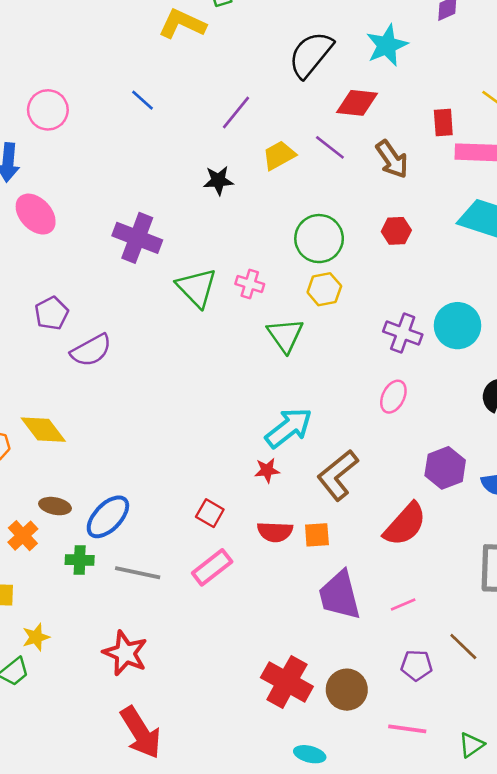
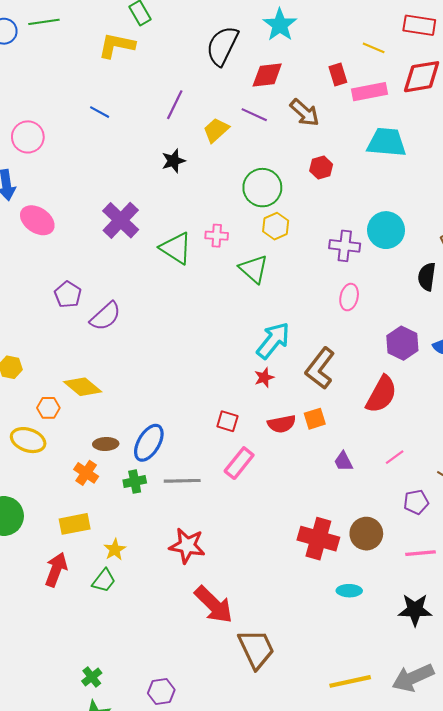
purple cross: (137, 238) -> (121, 220), turned 36
purple trapezoid: (340, 595) -> (343, 461), size x0.5

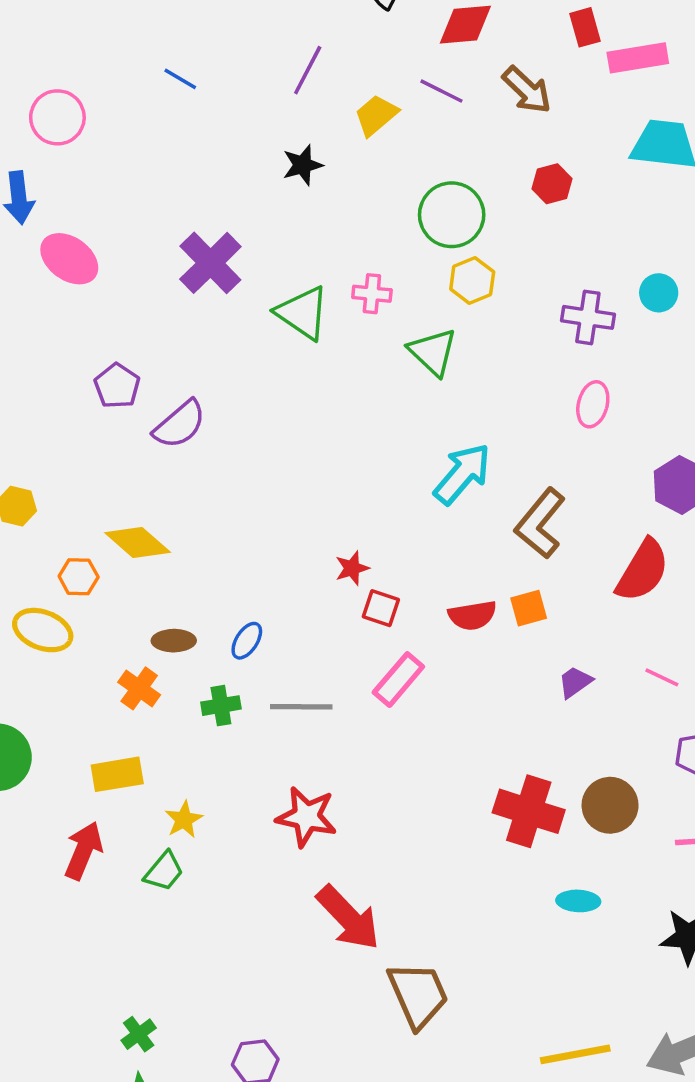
cyan circle: (386, 230) -> (659, 293), size x0.6
red star: (264, 377) -> (352, 568), moved
blue ellipse: (149, 443) -> (247, 641), size x0.6
pink line: (395, 457) -> (662, 677), turned 60
purple trapezoid: (343, 461) -> (575, 682), turned 80

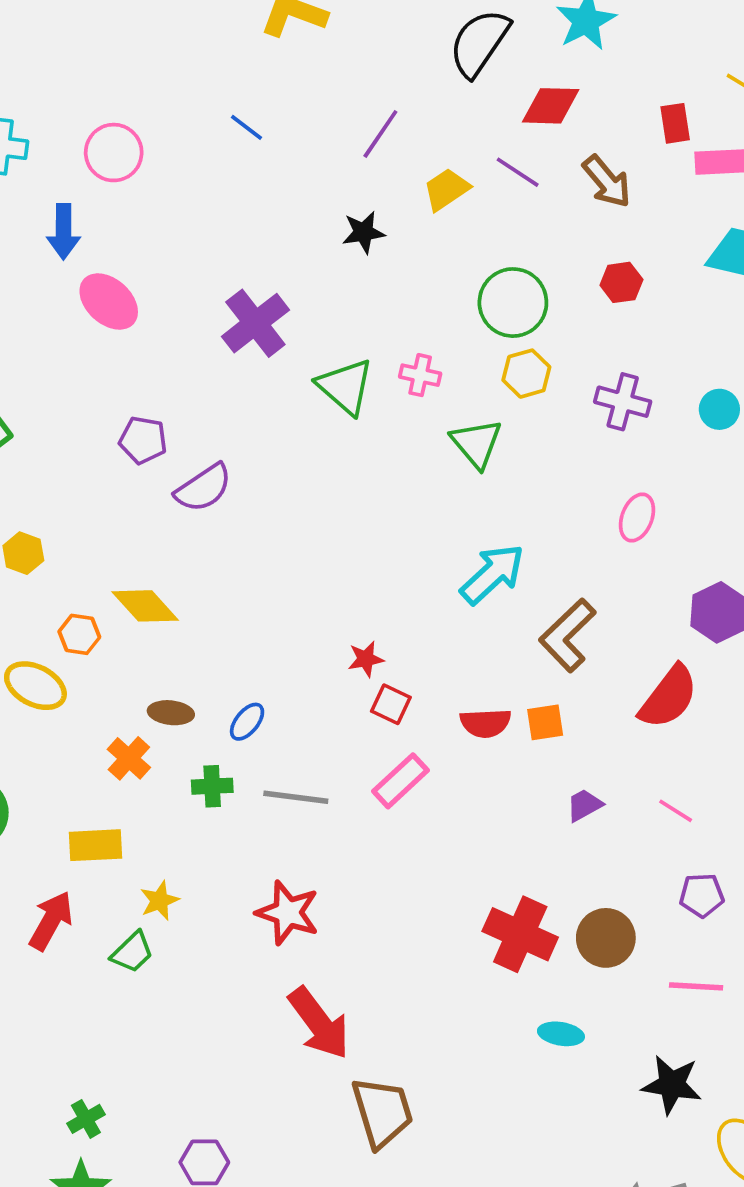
purple cross: (588, 317) -> (623, 402), moved
purple pentagon: (117, 386) -> (143, 440), turned -30

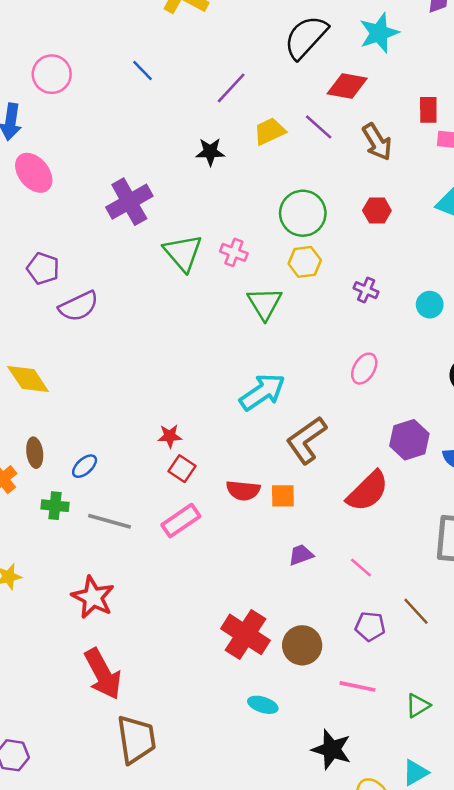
purple cross: (623, 402) -> (366, 290), size x0.7
brown ellipse: (171, 713) -> (35, 453), turned 68

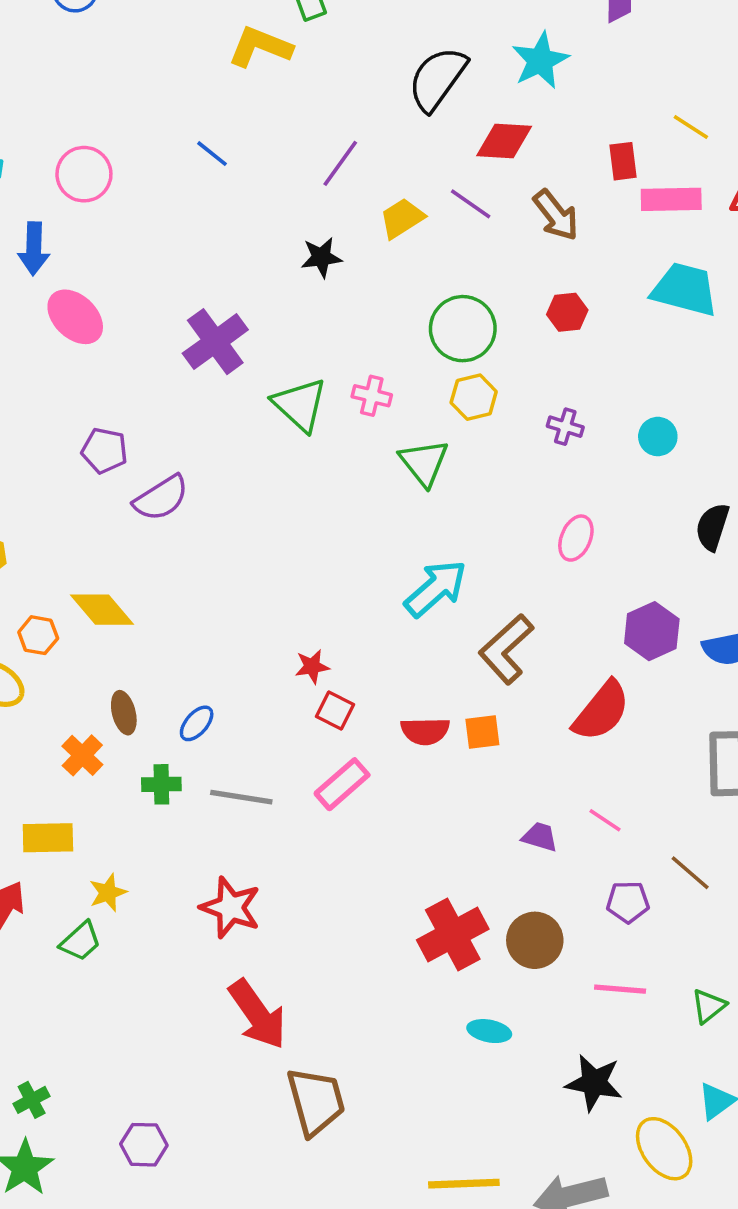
purple trapezoid: (301, 555) -> (540, 837), moved, turned 44
red cross: (245, 634) -> (453, 934), turned 36

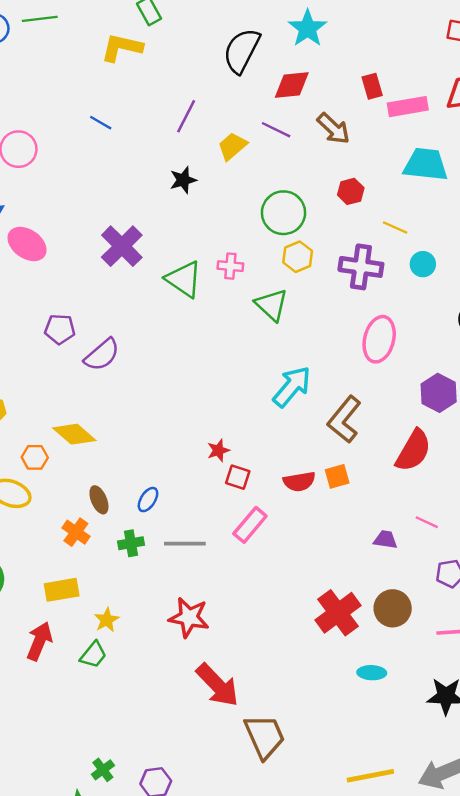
yellow line: (691, 127) -> (395, 227), moved
purple cross: (565, 427) -> (361, 267), size x1.8
pink ellipse: (576, 538) -> (379, 339), size x1.5
green cross: (32, 1100) -> (103, 770), moved

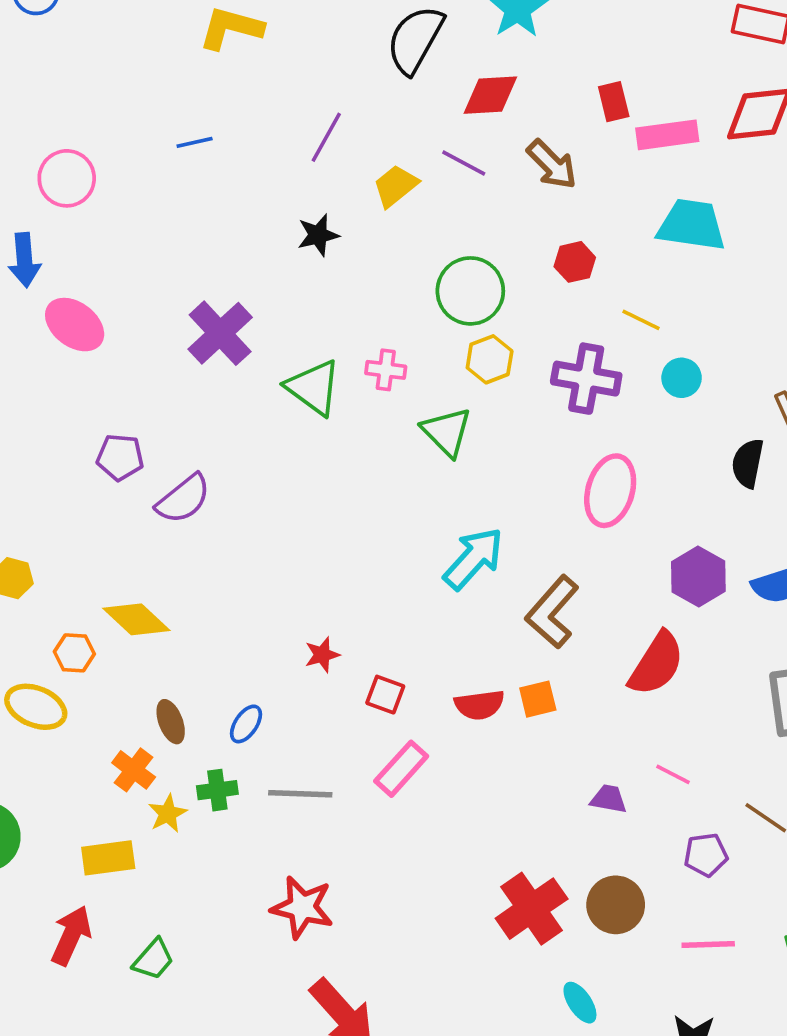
blue line: (101, 123) -> (195, 142), turned -45
red star: (218, 450) -> (322, 655), moved
yellow star: (107, 620) -> (168, 814), moved
cyan ellipse: (372, 673) -> (580, 1003), turned 52

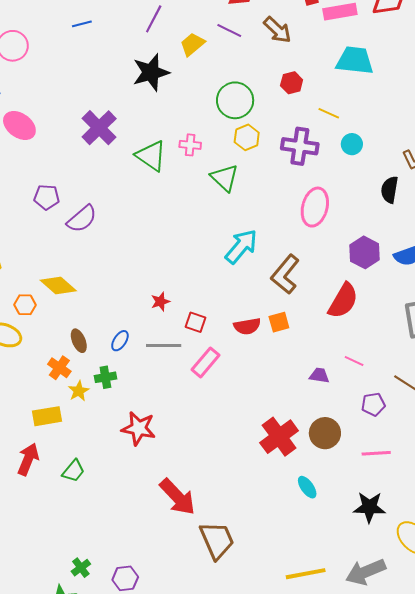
black star: (318, 235) -> (151, 72), size x1.6
gray line: (300, 794) -> (164, 345), moved
red star: (302, 907) -> (139, 428), moved

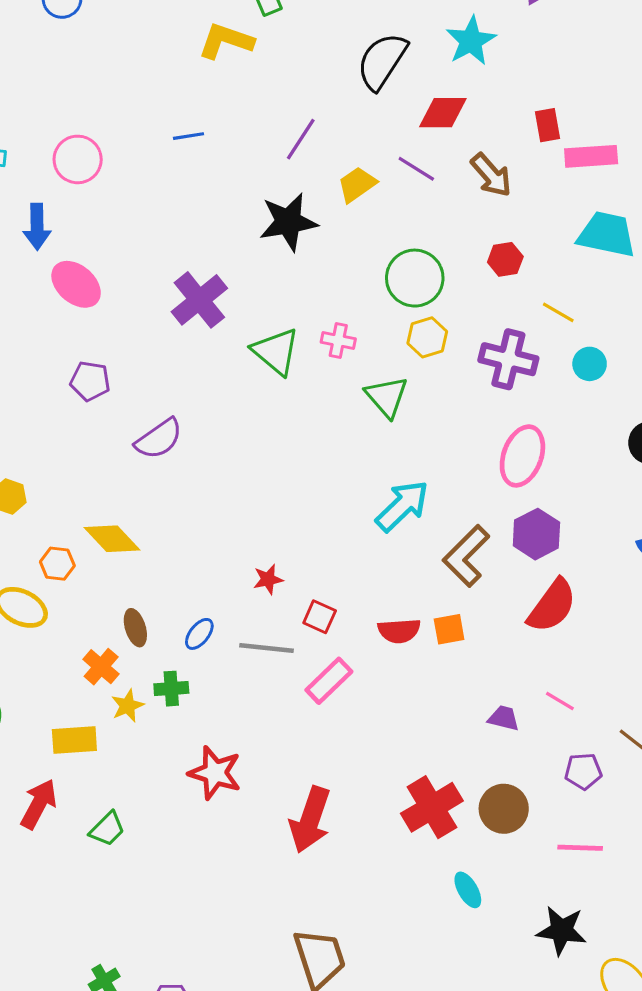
purple pentagon: (47, 197) -> (90, 381), moved
purple hexagon: (365, 252) -> (536, 534), moved
red arrow: (177, 497) -> (310, 820), moved, turned 57

